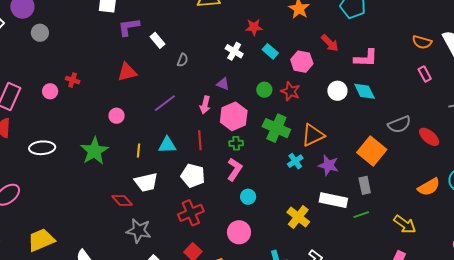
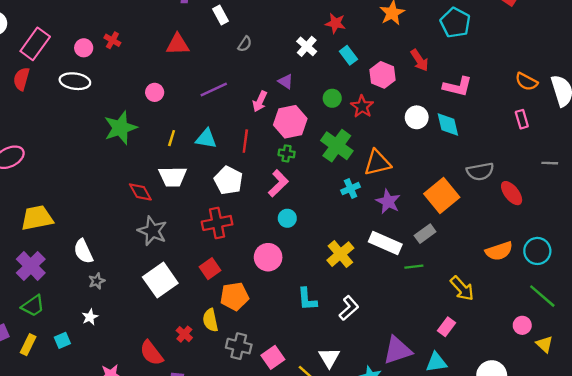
white ellipse: (42, 148) -> (75, 81), moved
gray rectangle: (365, 185) -> (425, 234), turned 54

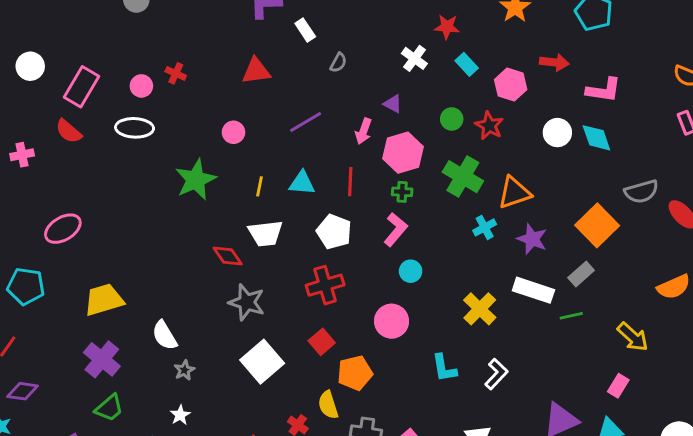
red arrow: (420, 60) -> (554, 62), turned -45
red semicircle: (21, 79) -> (69, 131), turned -60

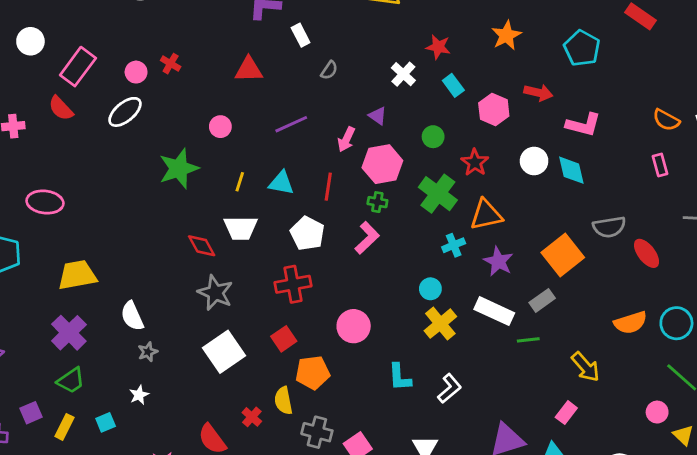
red star: (489, 126) -> (475, 162), moved
white ellipse: (135, 128) -> (125, 112), turned -48
pink ellipse: (63, 229) -> (45, 202), turned 32
cyan circle: (411, 271) -> (430, 289), moved

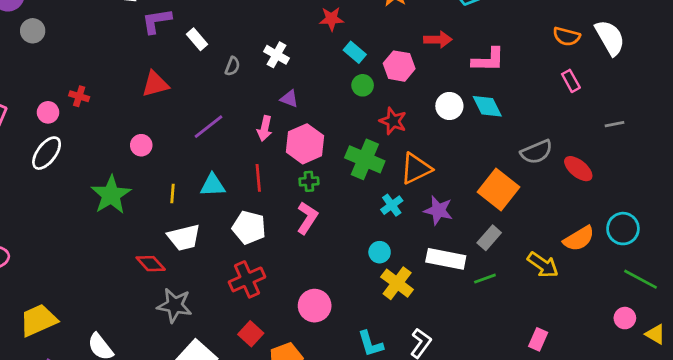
white cross: (403, 74) -> (276, 55), moved
green circle: (433, 137) -> (363, 85), moved
yellow arrow: (586, 367) -> (543, 265), moved

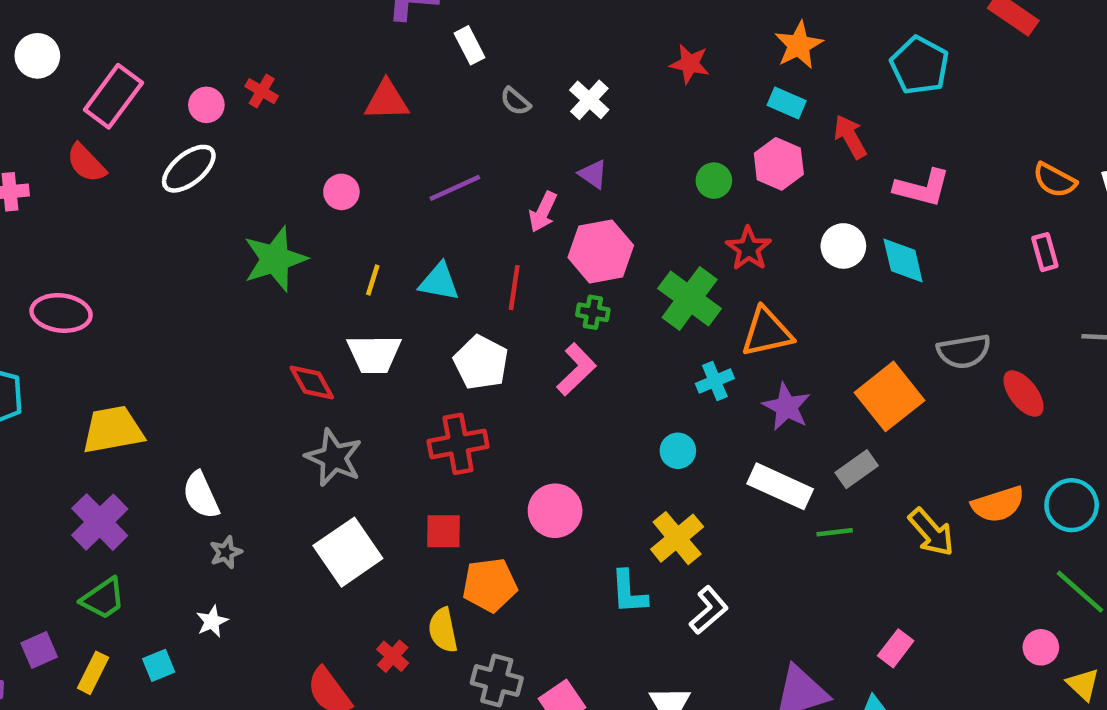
red arrow: (438, 40) -> (850, 137), turned -132
cyan rectangle: (355, 52) -> (787, 103), moved, turned -30
gray semicircle: (232, 66) -> (515, 101), turned 96
yellow cross: (397, 283) -> (677, 538), moved
red square: (251, 334) -> (443, 531), turned 35

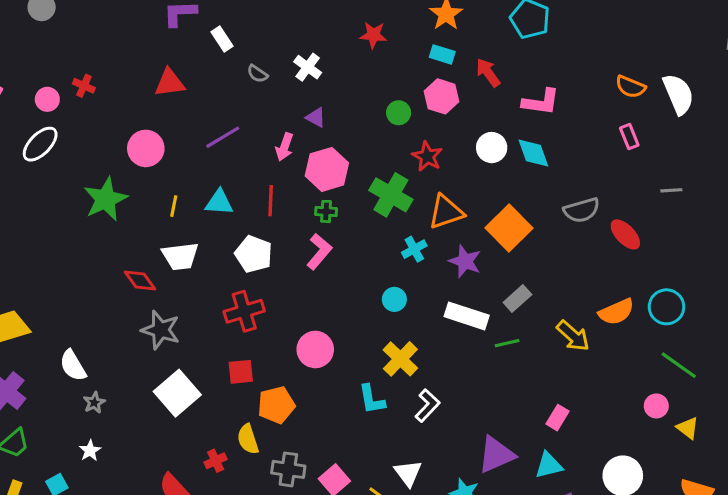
pink circle: (341, 192) -> (146, 148), size x1.5
orange square: (890, 396) -> (509, 228), moved
red cross: (393, 656) -> (216, 461), turned 30

